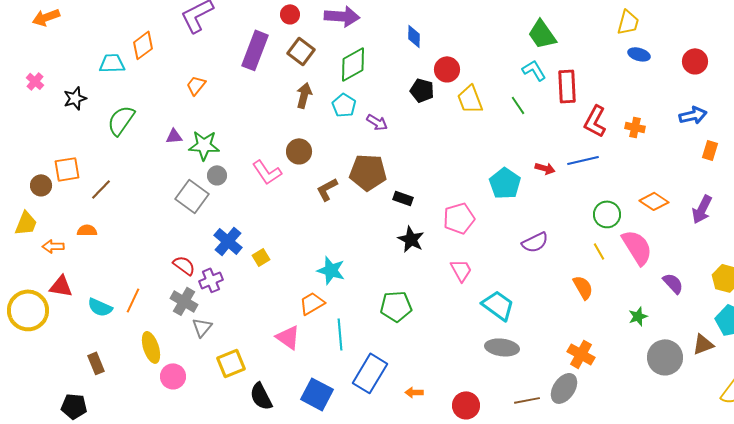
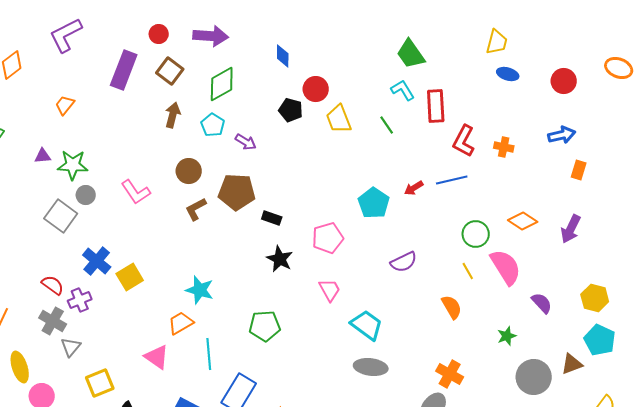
brown circle: (299, 151) -> (189, 171), moved
red arrow: (545, 168) -> (414, 188), turned 132
yellow square: (261, 257) -> (130, 277), size x1.5

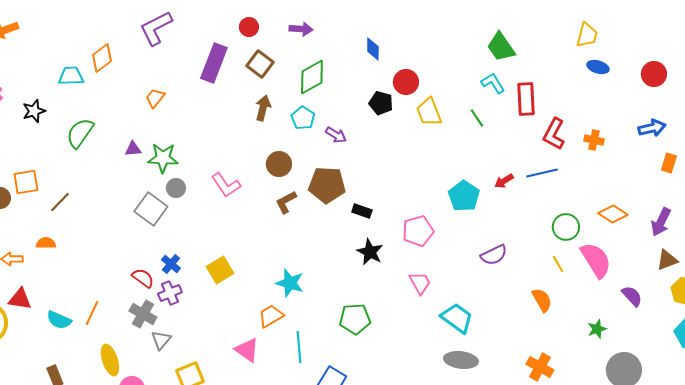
purple arrow: (211, 36) -> (301, 29), size x0.7
blue cross: (97, 261) -> (171, 264), moved, size x0.7
brown triangle: (572, 364) -> (667, 260), moved

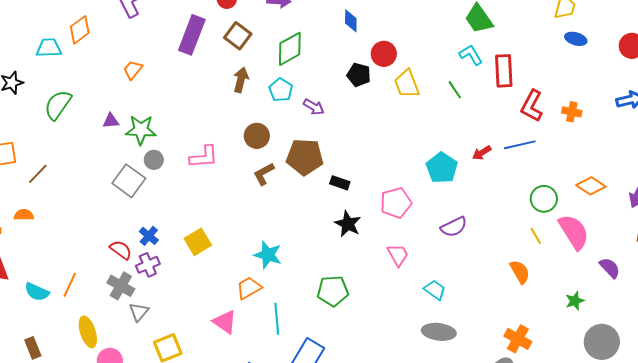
pink L-shape: (226, 185) -> (204, 157), turned -60
purple semicircle: (494, 255) -> (454, 227), moved
cyan trapezoid: (457, 318) -> (435, 290), size x0.7

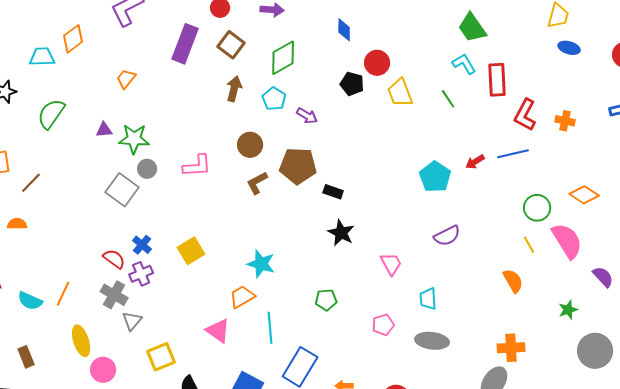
pink pentagon: (396, 203) -> (383, 325), moved, size x0.7
cyan trapezoid: (435, 290) -> (428, 299), turned -130
green pentagon: (333, 291) -> (326, 300), size x0.7
orange cross: (518, 339) -> (511, 348), turned -32

